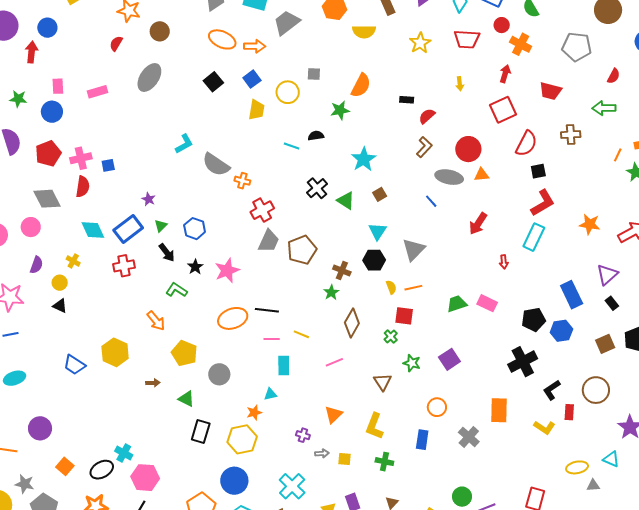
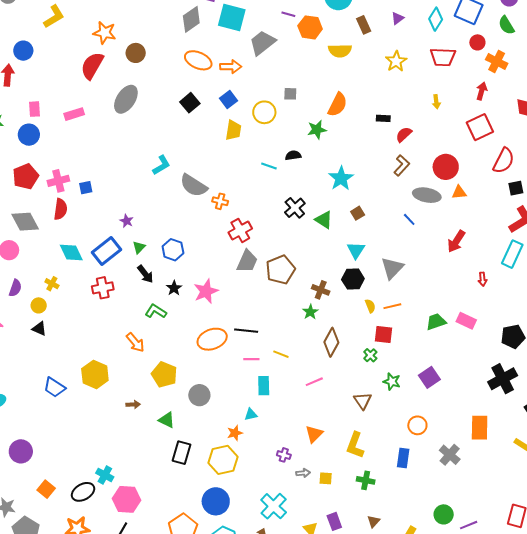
red semicircle: (116, 43) -> (92, 66), size x1.8

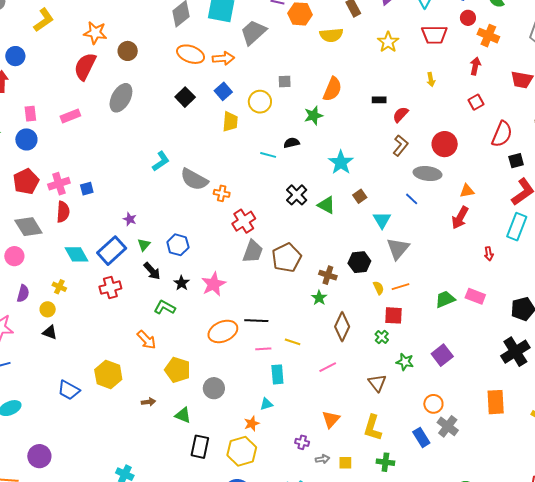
red square: (480, 127) -> (476, 102), size x0.6
orange triangle: (459, 192) -> (467, 191), moved
cyan triangle: (356, 250) -> (382, 220), moved
gray cross: (450, 455) -> (448, 426), moved
blue rectangle: (403, 458) -> (421, 437), turned -36

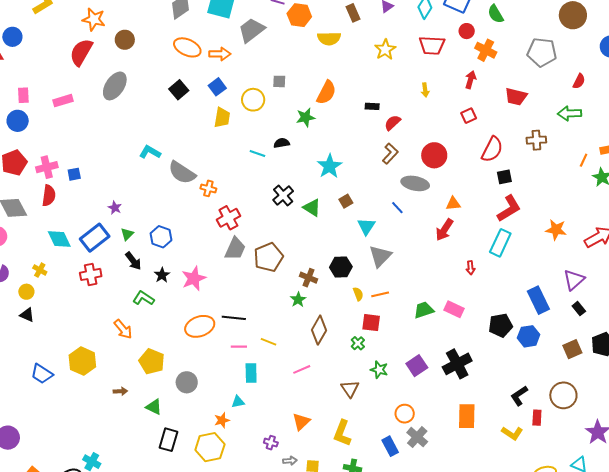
cyan L-shape: (161, 161) -> (150, 152), turned -120
black cross: (515, 352) -> (457, 364), moved

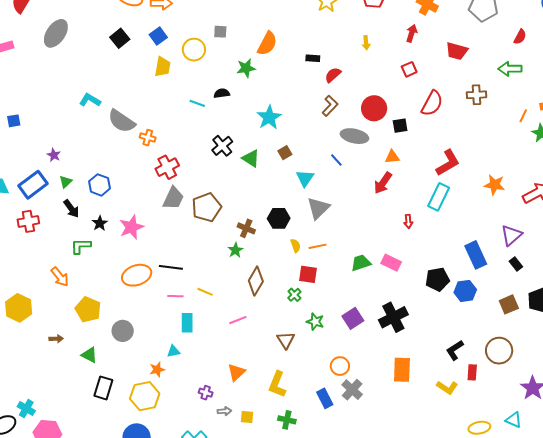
black square: (504, 177) -> (400, 126), moved
green L-shape: (143, 298) -> (81, 246), turned -35

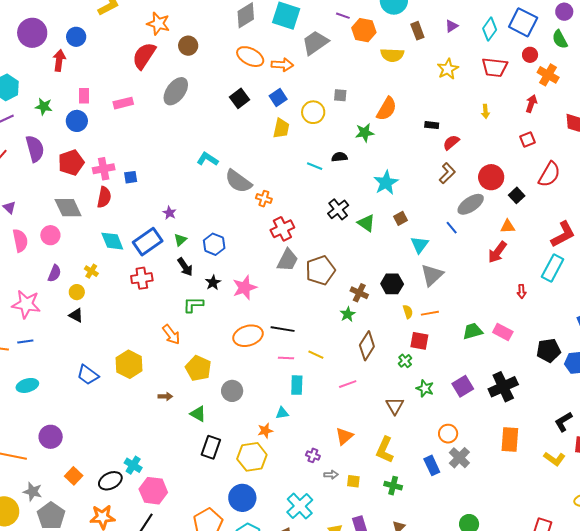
black square: (400, 126) -> (517, 195), turned -35
gray ellipse: (354, 136) -> (471, 204), turned -48

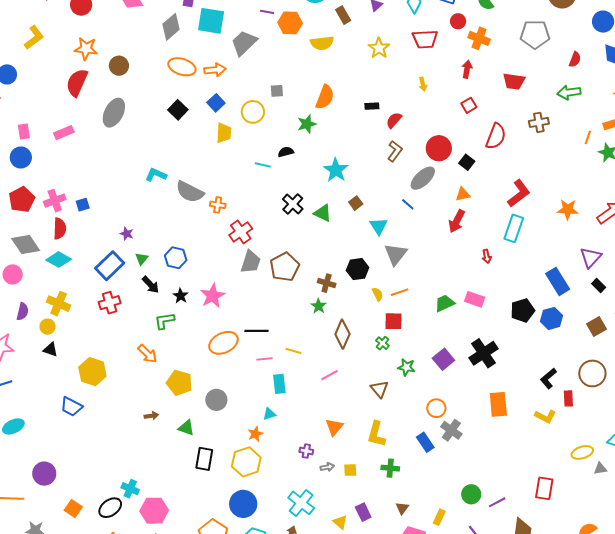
cyan diamond: (112, 241) -> (59, 260), moved, turned -30
yellow cross: (91, 271) -> (59, 304), size x1.6
yellow hexagon: (129, 364) -> (92, 372), moved

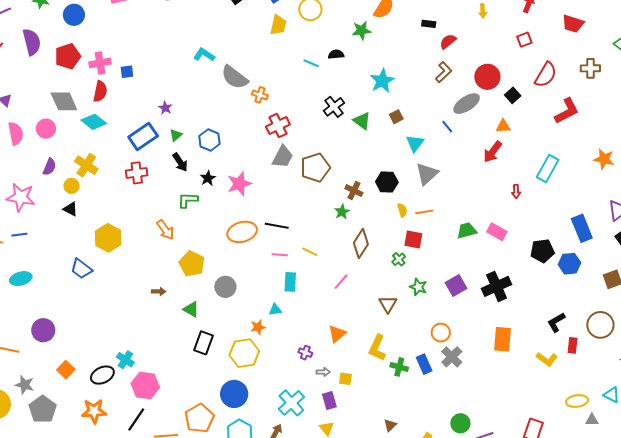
red L-shape: (519, 193) -> (567, 111), moved
pink line: (329, 375) -> (341, 282), turned -30
green cross: (390, 468) -> (399, 367), moved
purple rectangle: (363, 512) -> (329, 400), moved

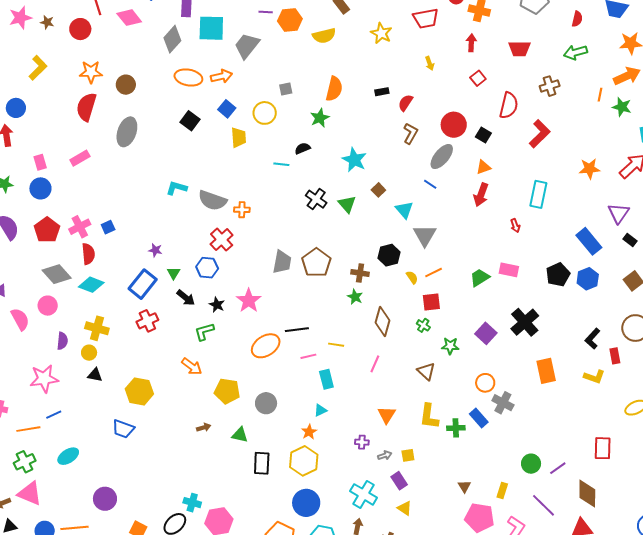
green triangle: (362, 121) -> (347, 204), turned 30
red cross: (278, 125) -> (222, 240), moved

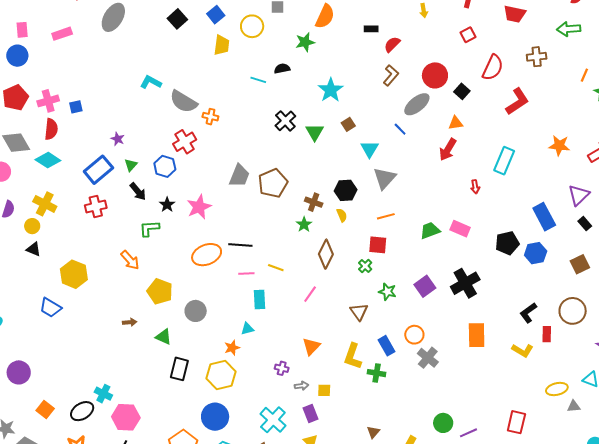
yellow semicircle: (412, 277) -> (342, 215), moved
blue rectangle: (479, 418) -> (387, 346), moved

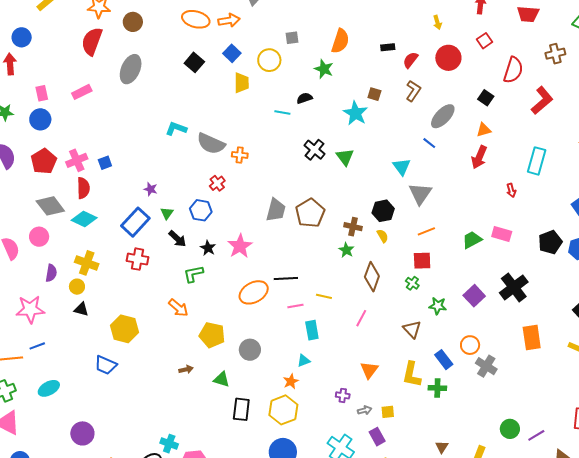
green star: (305, 42) -> (324, 69), turned -30
red circle: (435, 75) -> (448, 58), moved
brown square: (348, 124) -> (374, 94), moved, turned -32
red cross: (185, 142) -> (217, 183), size x0.7
red cross: (96, 207) -> (138, 259), turned 30

